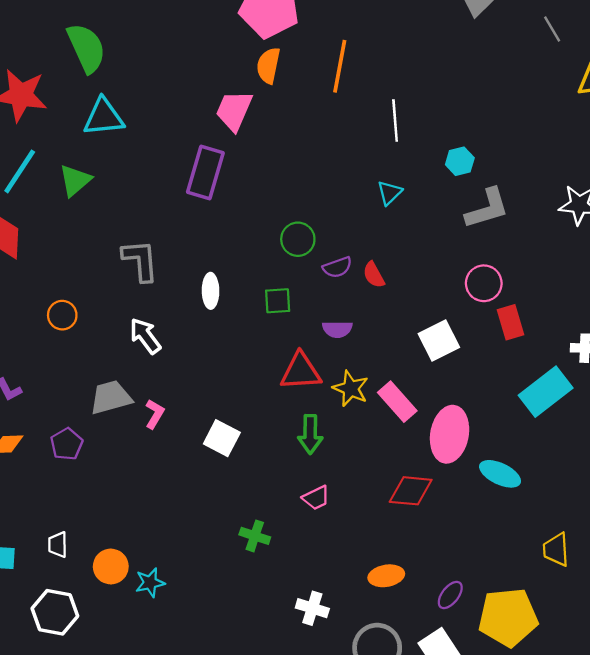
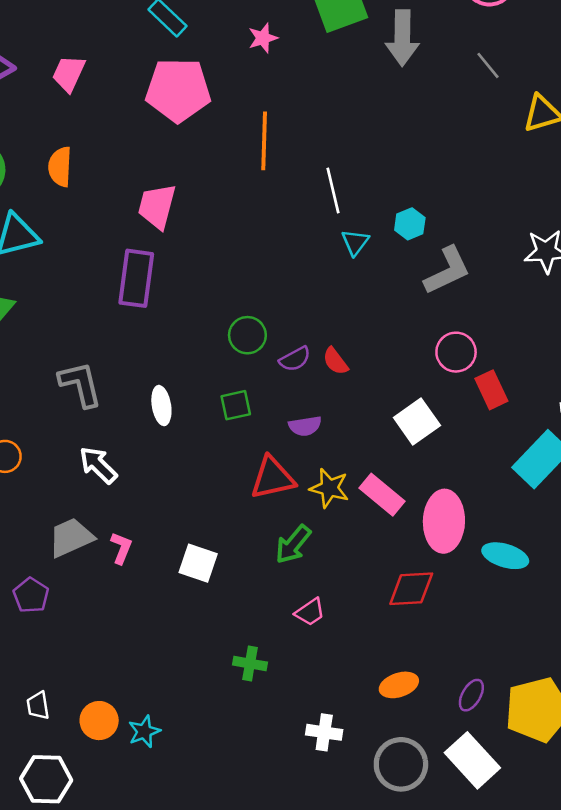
orange semicircle: (268, 66) -> (60, 167), moved
cyan triangle: (390, 193) -> (355, 242), moved
green arrow: (310, 434) -> (293, 544), turned 48

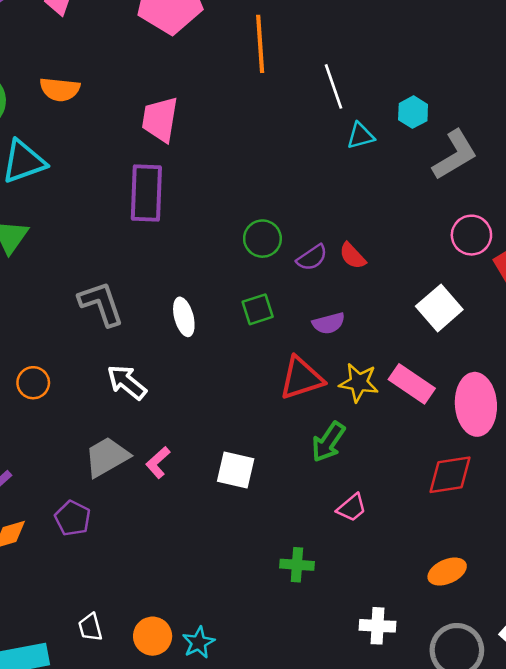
orange semicircle: (60, 167) -> (60, 89), turned -81
cyan triangle: (355, 242) -> (361, 136), turned 44
pink L-shape: (121, 548) -> (158, 462), turned -148

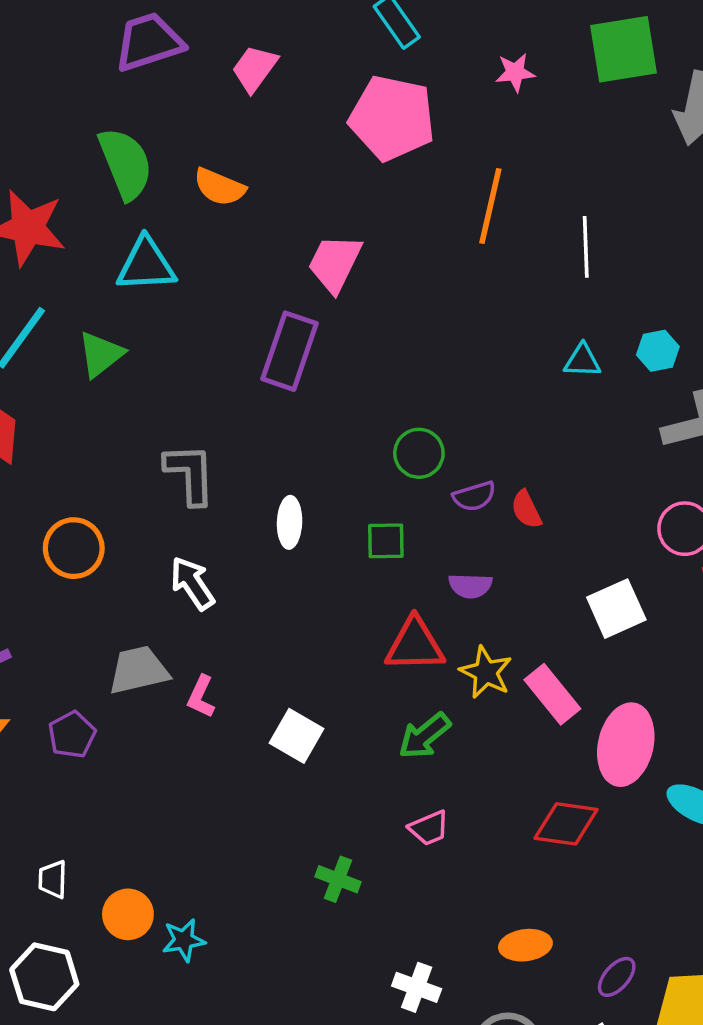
white line: (333, 86) -> (586, 247), moved
orange circle: (33, 383) -> (74, 548), size x1.4
pink L-shape: (158, 462) -> (201, 697), turned -40

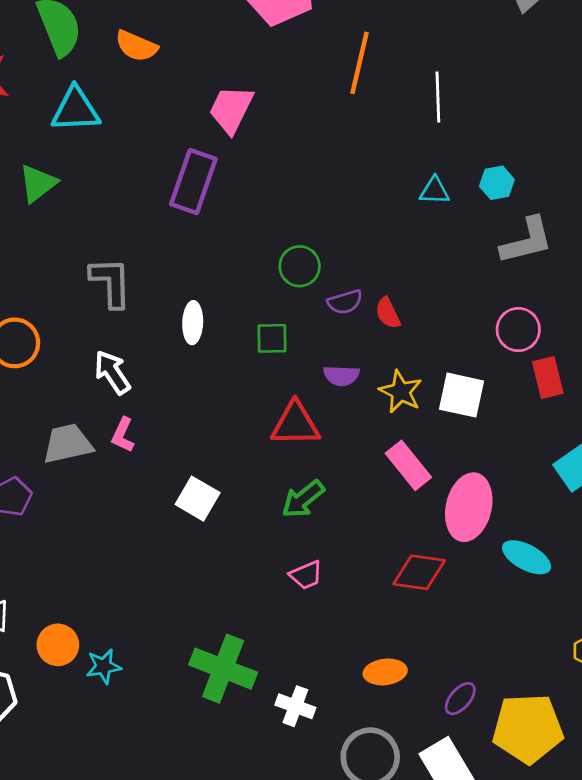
white square: (616, 609) -> (462, 395), turned 36
yellow star: (486, 672) -> (401, 392), moved
pink L-shape: (201, 697) -> (123, 435), moved
green cross: (338, 879) -> (223, 669), moved, size x1.8

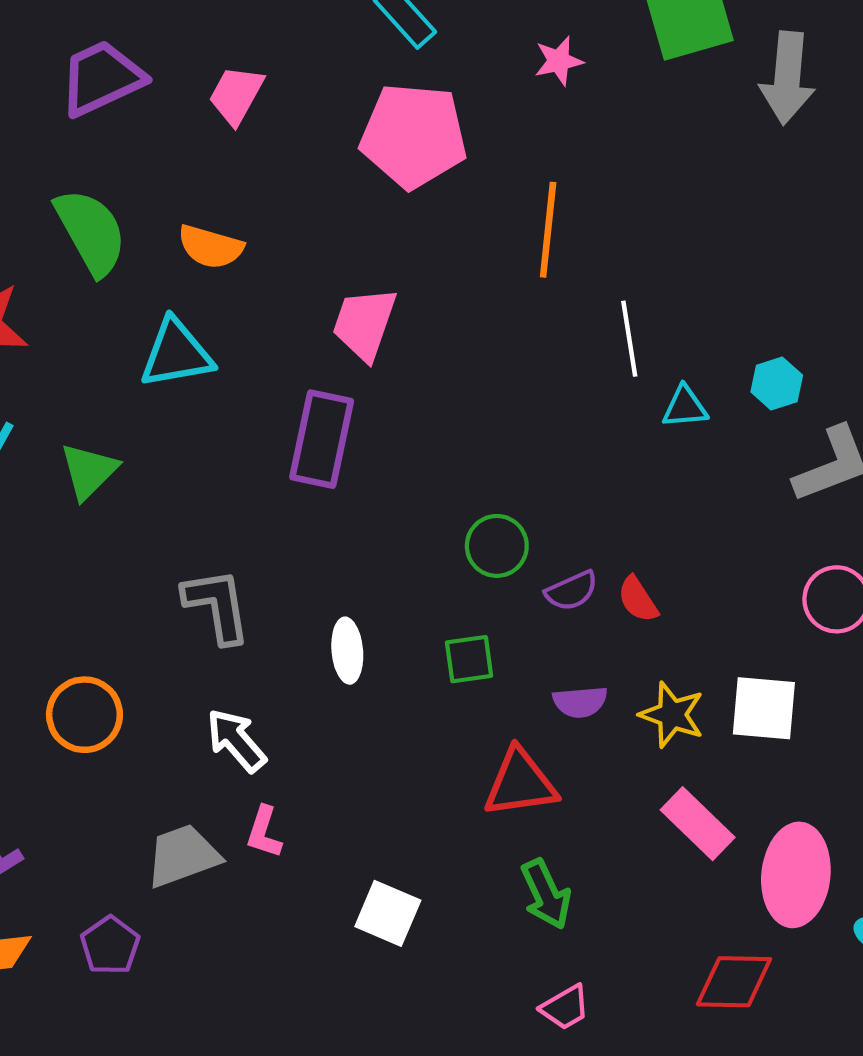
white line: (438, 97) -> (629, 339), moved
cyan triangle: (76, 110) -> (176, 354), moved
green arrow: (303, 499) -> (546, 894), turned -69

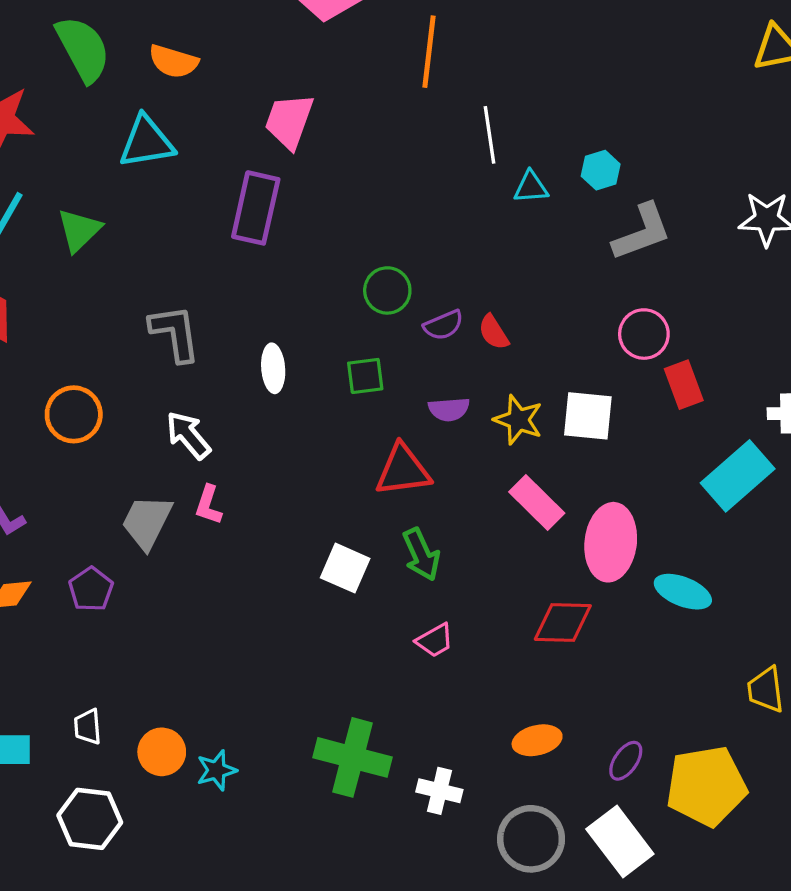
gray trapezoid: (183, 856) -> (147, 522), turned -44
white square: (388, 913) -> (345, 568), moved

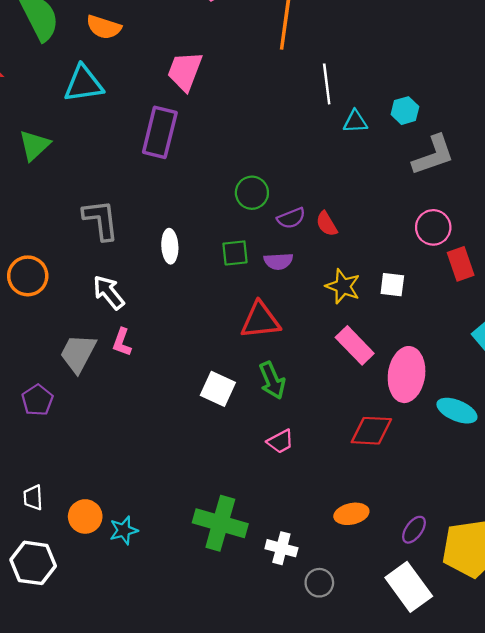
purple semicircle: (449, 409) -> (278, 261), moved
white square: (588, 416) -> (392, 285), size x0.7
gray circle: (531, 839) -> (319, 583), moved, size x0.6

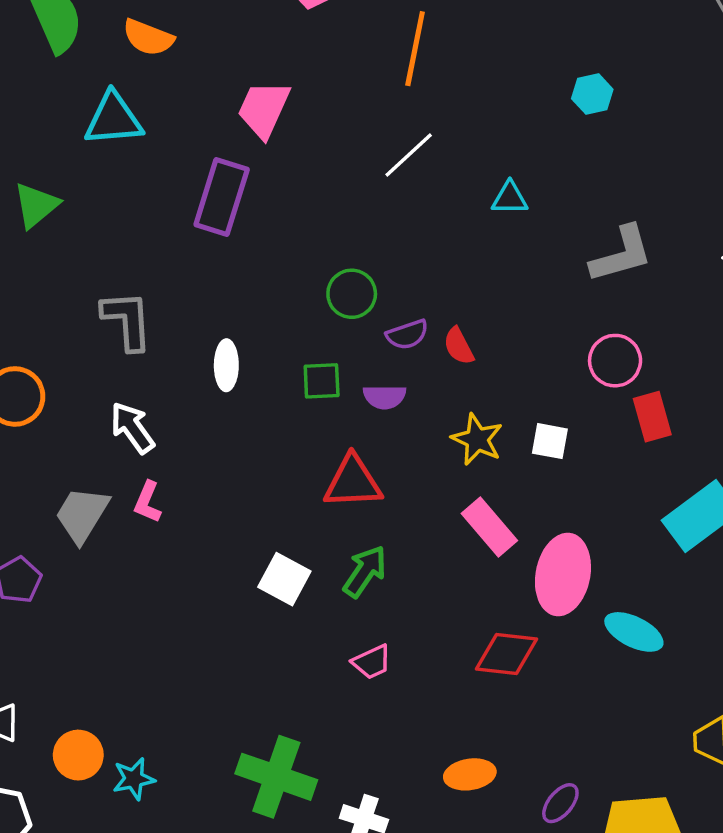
white line: (327, 84) -> (409, 155), moved, turned 51
cyan hexagon: (405, 111) -> (592, 94), moved
green arrow: (272, 380) -> (365, 571), turned -126

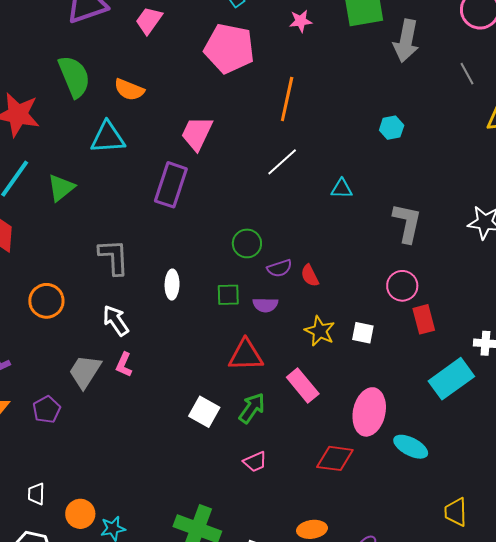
gray L-shape: (621, 254) -> (407, 223), turned -63
pink rectangle: (489, 527) -> (303, 385), moved

